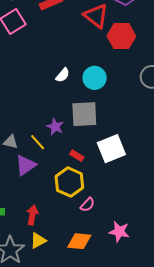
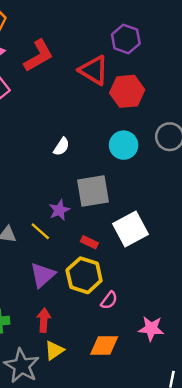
cyan circle: (95, 78) -> (124, 145), moved
purple star: (55, 127) -> (59, 210), turned 30
purple triangle: (26, 165) -> (43, 275), moved

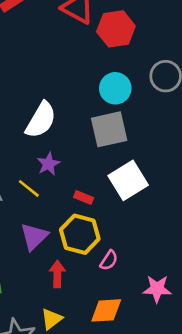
white semicircle: (61, 147) -> (41, 120), moved, size x1.8
gray square: (93, 191) -> (109, 129), moved
red arrow: (44, 320) -> (57, 274), moved

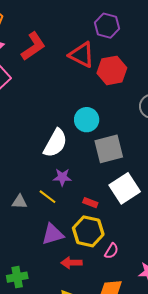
cyan circle: (115, 88) -> (87, 120), moved
purple star: (48, 164) -> (62, 177), turned 30
purple triangle: (34, 237) -> (53, 234), turned 30
red arrow: (57, 274) -> (72, 263), turned -90

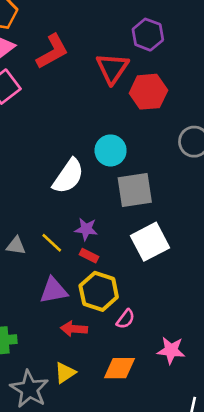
red triangle: (82, 55) -> (112, 68), turned 32
purple star: (62, 177) -> (86, 229), moved
red rectangle: (90, 203) -> (89, 256), moved

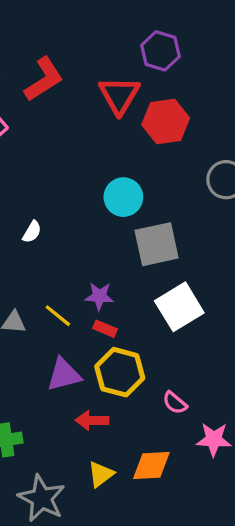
white semicircle: (68, 176) -> (32, 232), moved, size x0.5
pink semicircle: (126, 319) -> (175, 403), moved, turned 96
yellow triangle: (65, 373) -> (101, 474), moved

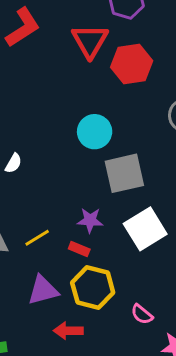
purple star: (99, 296) -> (90, 220), moved
yellow line: (58, 316) -> (37, 238), turned -70

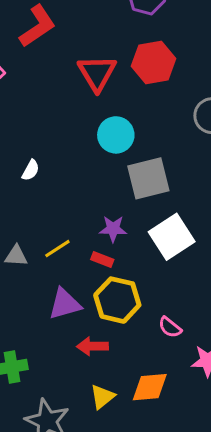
red triangle: (90, 41) -> (97, 73), moved

